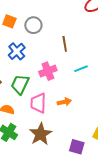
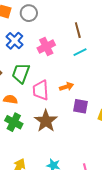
brown line: (65, 44) -> (78, 30), moved
pink cross: (48, 71) -> (46, 46), moved
purple square: (77, 147) -> (81, 106), moved

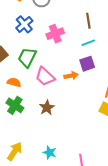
pink trapezoid: (41, 90) -> (45, 77), turned -50
purple square: (81, 106) -> (87, 64), moved, turned -35
brown star: (46, 121) -> (47, 108), size x0.7

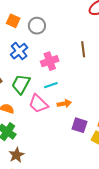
cyan line: (88, 43) -> (51, 85), moved
purple square: (87, 64) -> (80, 125), moved, turned 35
brown star: (47, 108) -> (16, 155), moved

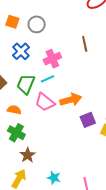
cyan line: (51, 85) -> (48, 79), moved
orange arrow: (64, 104) -> (71, 100), size x1.5
purple square: (80, 125) -> (88, 120), turned -35

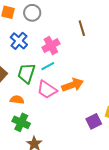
purple square: (88, 120) -> (94, 121), moved

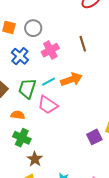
pink cross: (51, 46) -> (50, 50), moved
orange arrow: (73, 85) -> (71, 79), moved

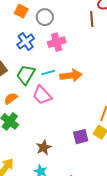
brown line: (83, 44) -> (92, 19), moved
orange semicircle: (18, 115) -> (11, 98), turned -56
brown star: (35, 159) -> (44, 147), moved

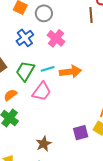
pink cross: (57, 42) -> (56, 38), turned -36
pink trapezoid: (42, 95) -> (42, 91), turned -100

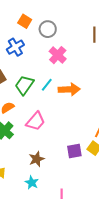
blue cross: (25, 38) -> (15, 47), moved
cyan line: (48, 69) -> (47, 85), turned -40
pink trapezoid: (42, 91) -> (36, 121), moved

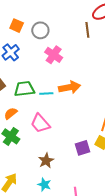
green trapezoid: (24, 85) -> (24, 89), turned 55
cyan line: (47, 85) -> (46, 94), moved, turned 56
pink trapezoid: (36, 121) -> (40, 123), turned 105

